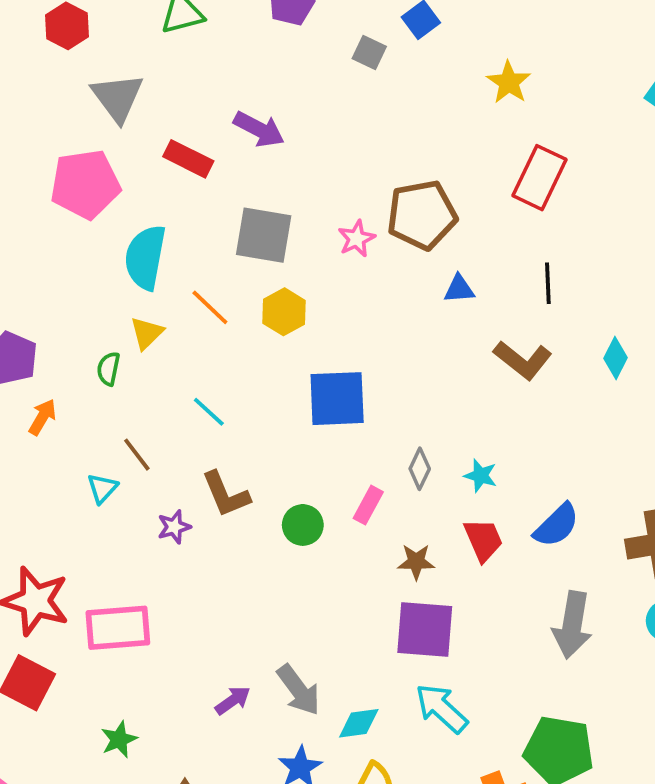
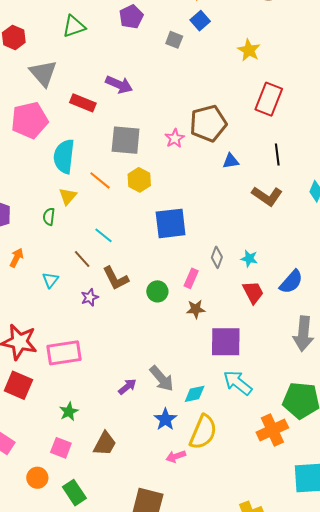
orange arrow: (42, 417) -> (17, 258), moved
brown line: (137, 455) -> (82, 259), moved
brown star: (416, 562) -> (196, 309), moved

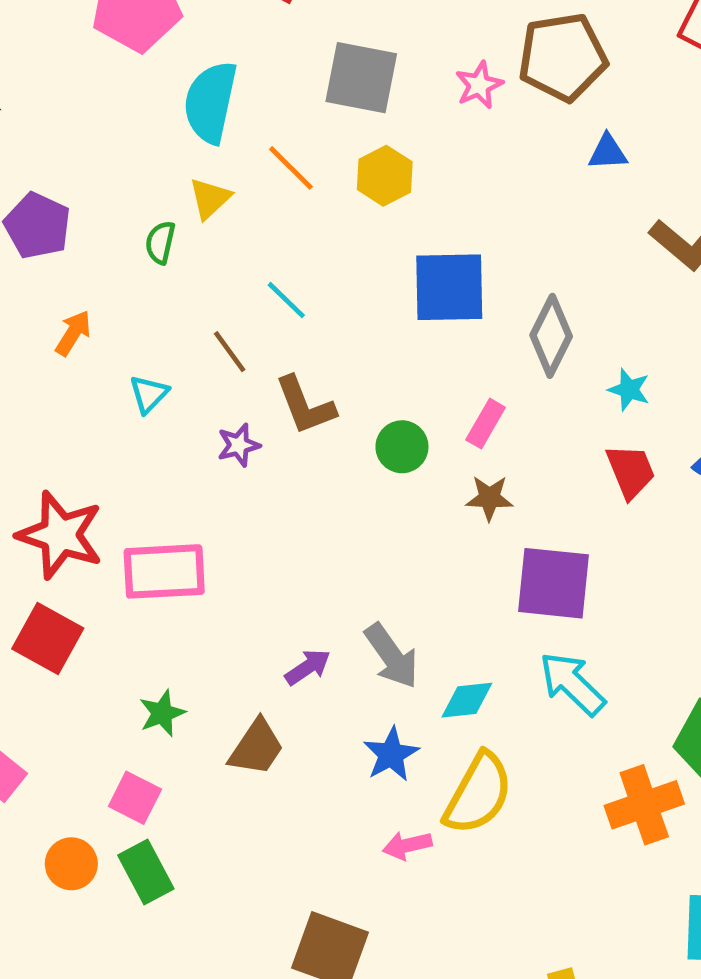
gray diamond: (217, 257) -> (551, 336), moved, size x1.5
brown trapezoid: (105, 444) -> (256, 747), moved
green rectangle: (74, 493) -> (146, 872), moved

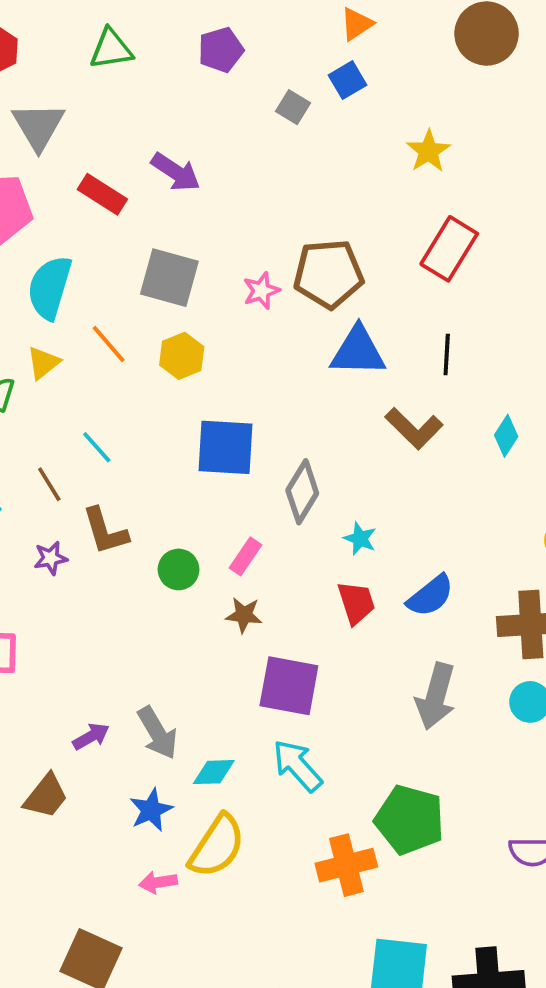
blue triangle: (608, 152) -> (358, 351), size x1.8

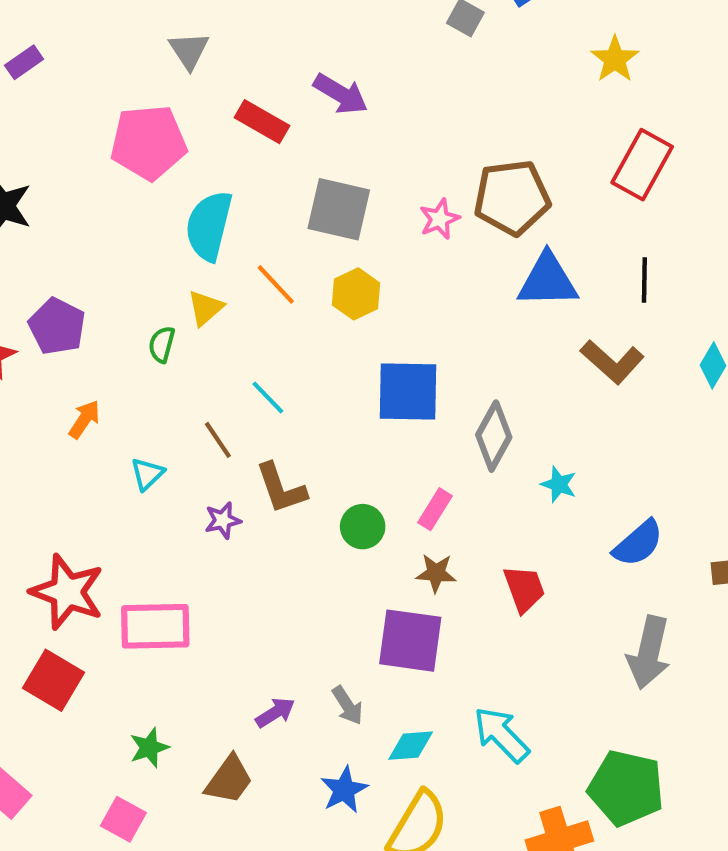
gray triangle: (38, 126) -> (189, 50), size x0.7
red trapezoid: (356, 603) -> (524, 589), moved
purple square: (289, 686) -> (410, 641), moved
gray arrow: (157, 733) -> (347, 705), size x0.7

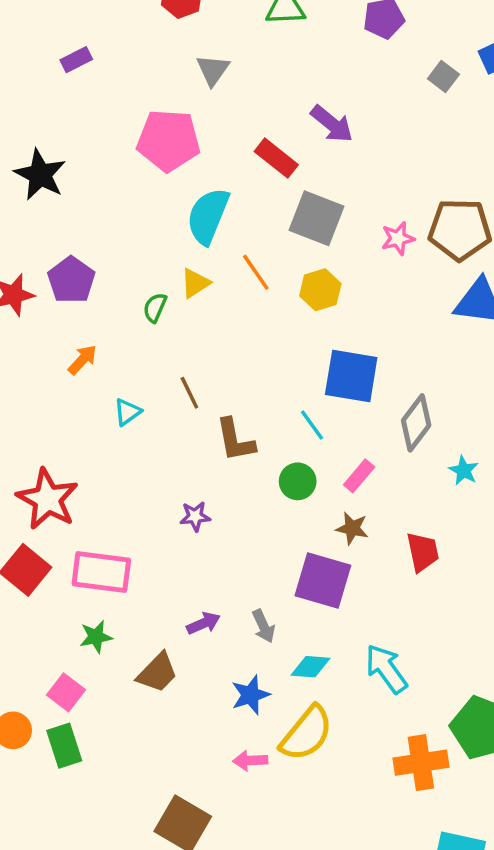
red rectangle: (262, 122) -> (276, 158), moved
cyan line: (268, 397) -> (312, 425), moved
purple star: (223, 520) -> (195, 516), moved
pink rectangle: (155, 626) -> (101, 572), moved

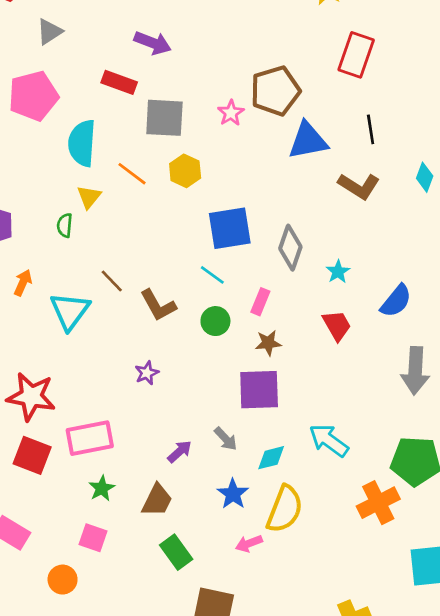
gray triangle: (213, 70) -> (49, 32), turned 40
cyan triangle: (127, 412) -> (70, 311), size x1.8
cyan star: (464, 470) -> (338, 272), turned 30
red trapezoid: (423, 552) -> (337, 325), moved
green rectangle: (64, 746) -> (176, 552), moved

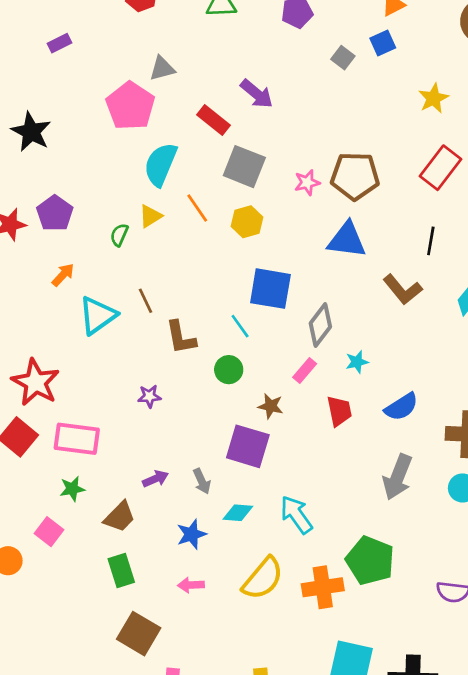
gray triangle: (49, 32) -> (162, 68), moved
pink pentagon: (33, 96) -> (130, 106), turned 30
blue triangle: (308, 141) -> (347, 240), moved
pink rectangle: (260, 302) -> (305, 370), moved
yellow semicircle: (285, 509) -> (263, 578), moved

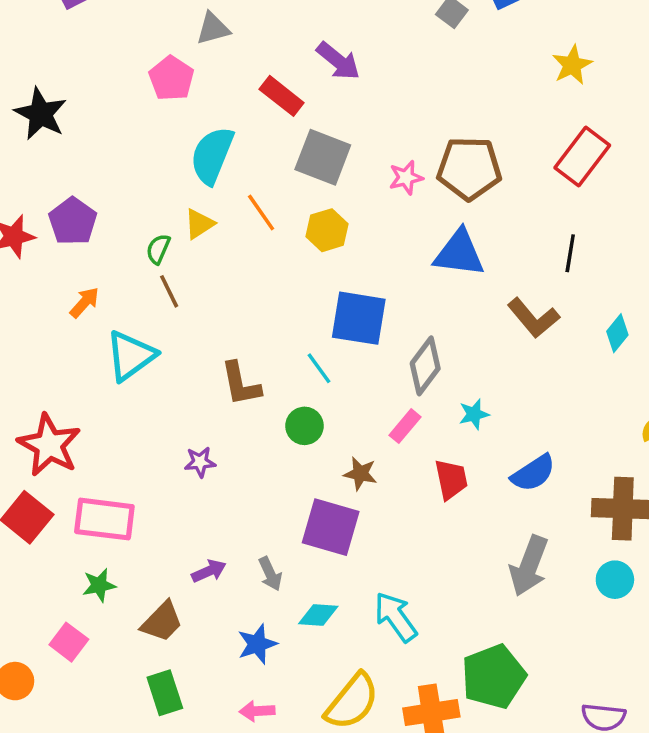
pink pentagon: (130, 106) -> (171, 78), size x0.7
brown line: (145, 301) -> (169, 291), moved
green pentagon: (370, 561) -> (494, 677), turned 30

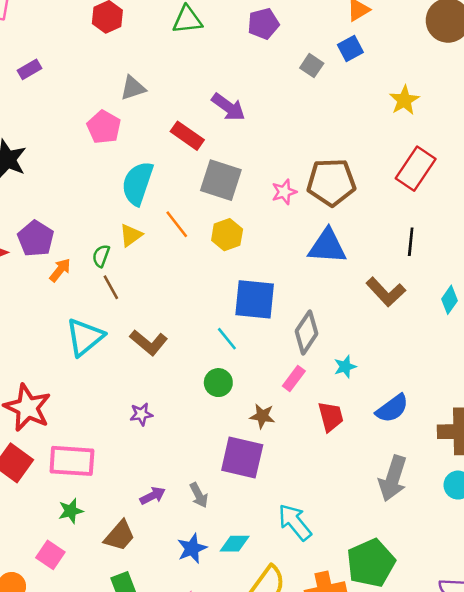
orange arrow: (84, 302) -> (60, 270), moved
brown L-shape: (241, 384) -> (149, 342), moved, turned -36
cyan diamond: (318, 615) -> (235, 544), moved

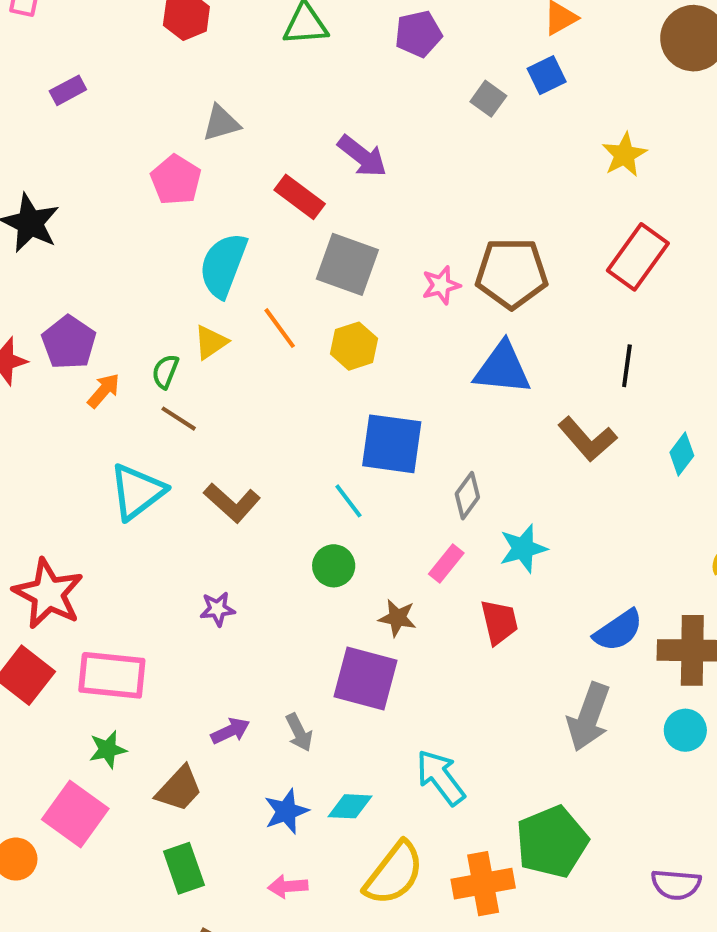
brown line: (111, 287) -> (179, 419), turned -30
gray diamond: (306, 332) -> (467, 496), size x0.7
cyan star: (345, 367) -> (523, 548), size x1.4
blue semicircle: (392, 408) -> (618, 630), moved
pink square: (50, 555) -> (75, 814), size x1.5

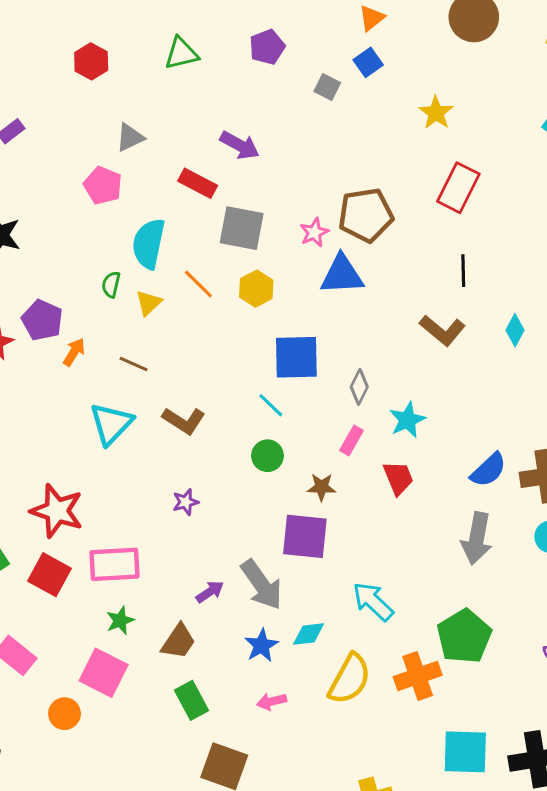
blue triangle: (503, 368) -> (342, 275), moved
green semicircle: (165, 371) -> (111, 284), moved
gray arrow: (299, 732) -> (262, 585), size x1.8

